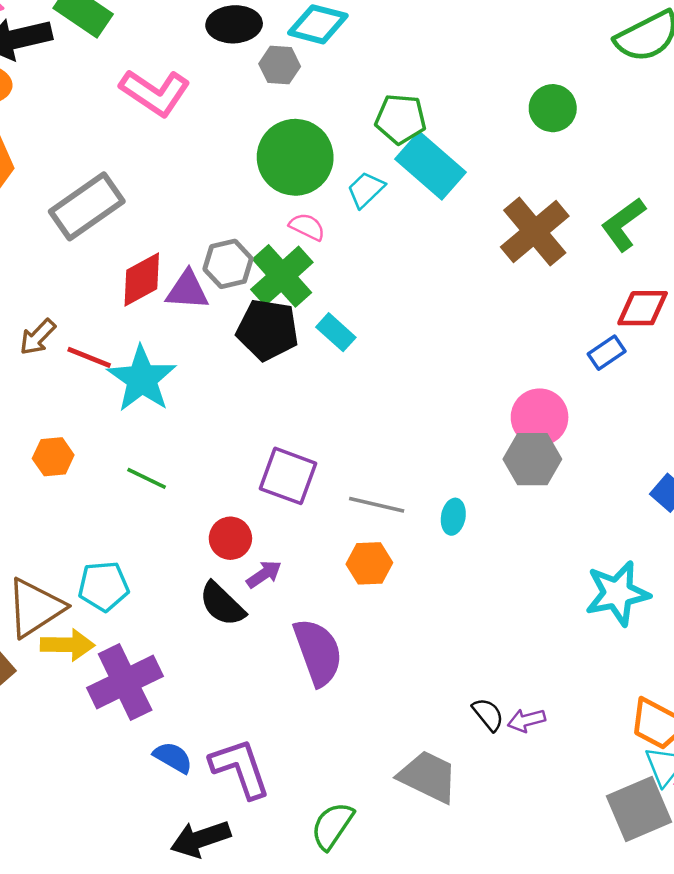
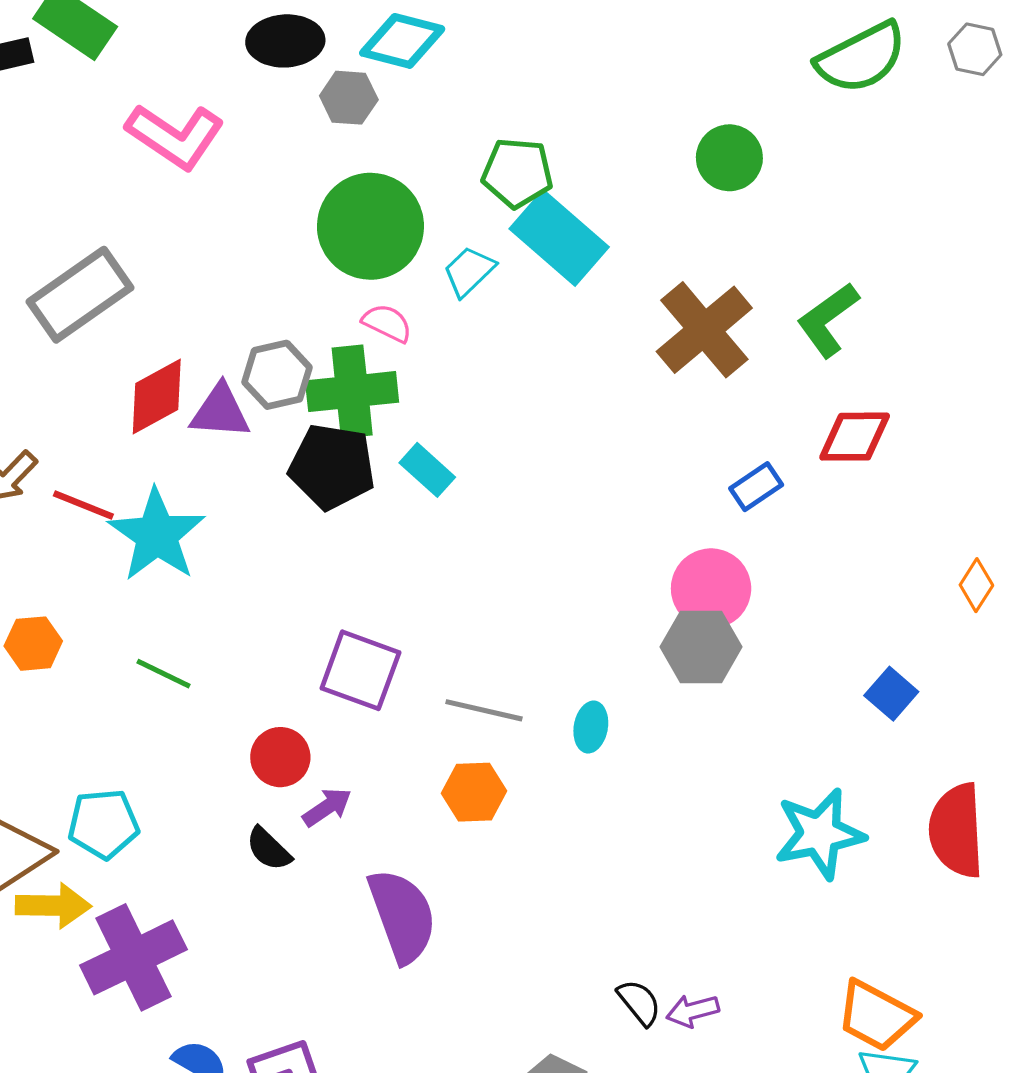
green cross: (282, 276) -> (352, 392), turned 36
blue rectangle: (607, 353) -> (756, 487), moved
black semicircle: (222, 604) -> (269, 849), size x0.7

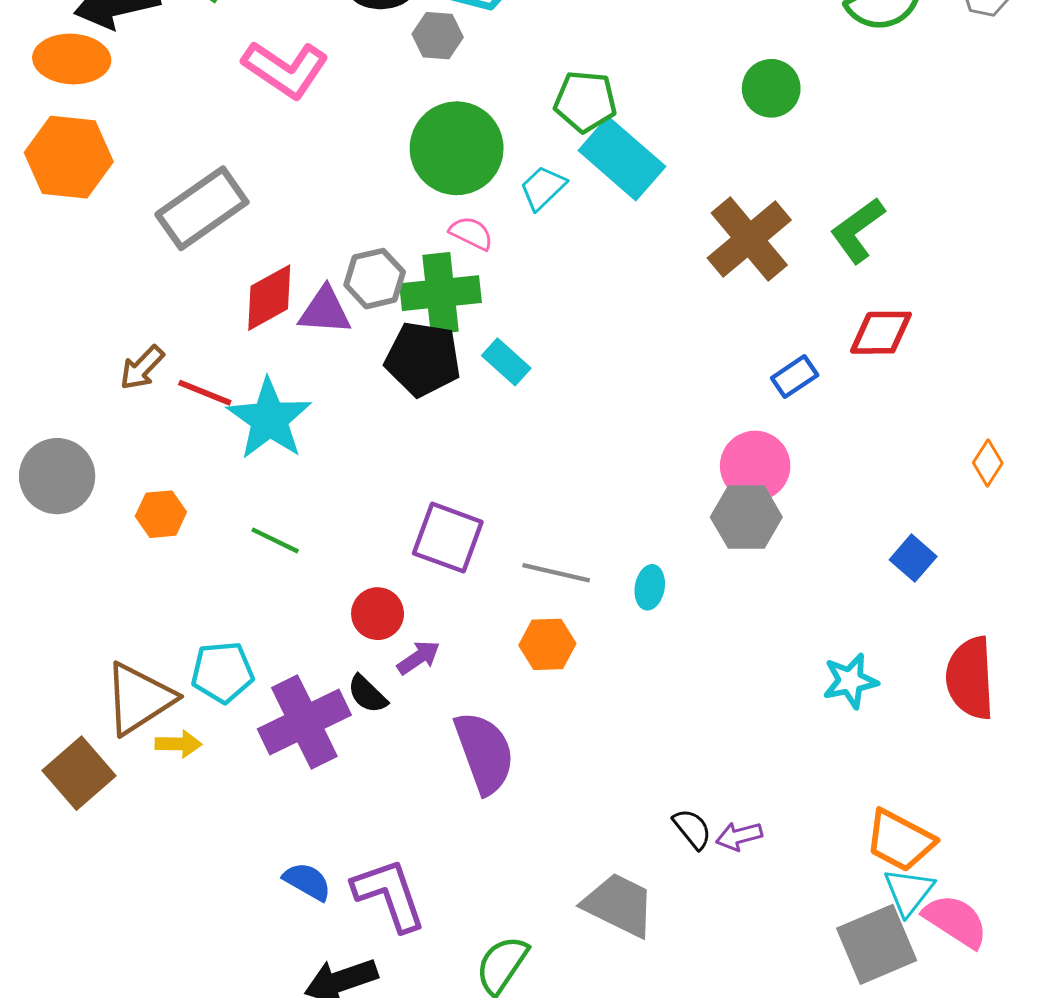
cyan star: (820, 834) -> (850, 681), size x0.7
yellow arrow: (53, 906) -> (179, 744), size x0.7
purple cross: (133, 957) -> (304, 722), moved

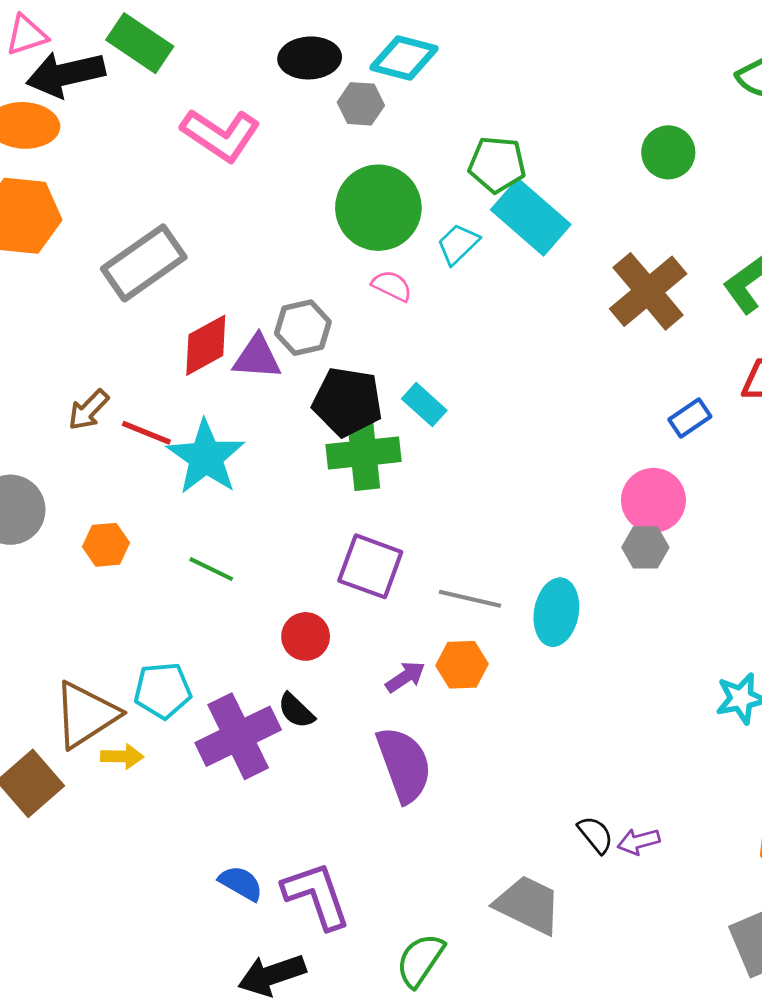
green cross: (440, 293) -> (364, 453), moved
gray hexagon: (746, 517) -> (645, 547), size x0.7
cyan ellipse: (650, 587) -> (556, 612), size x1.6
purple arrow: (419, 658) -> (405, 677), moved

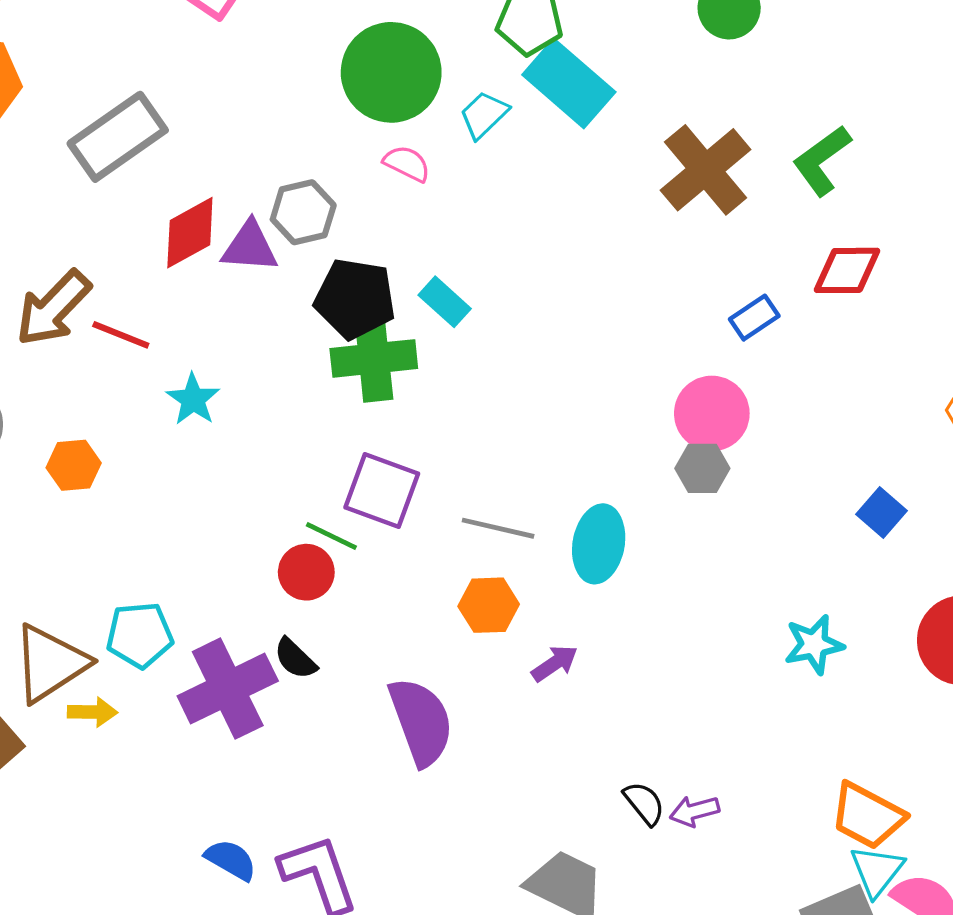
brown arrow: (88, 410) -> (53, 308), size x1.6
cyan star: (206, 457) -> (193, 399), moved, size x0.6
green line: (211, 569) -> (331, 536), moved
purple arrow: (405, 677) -> (555, 663), moved

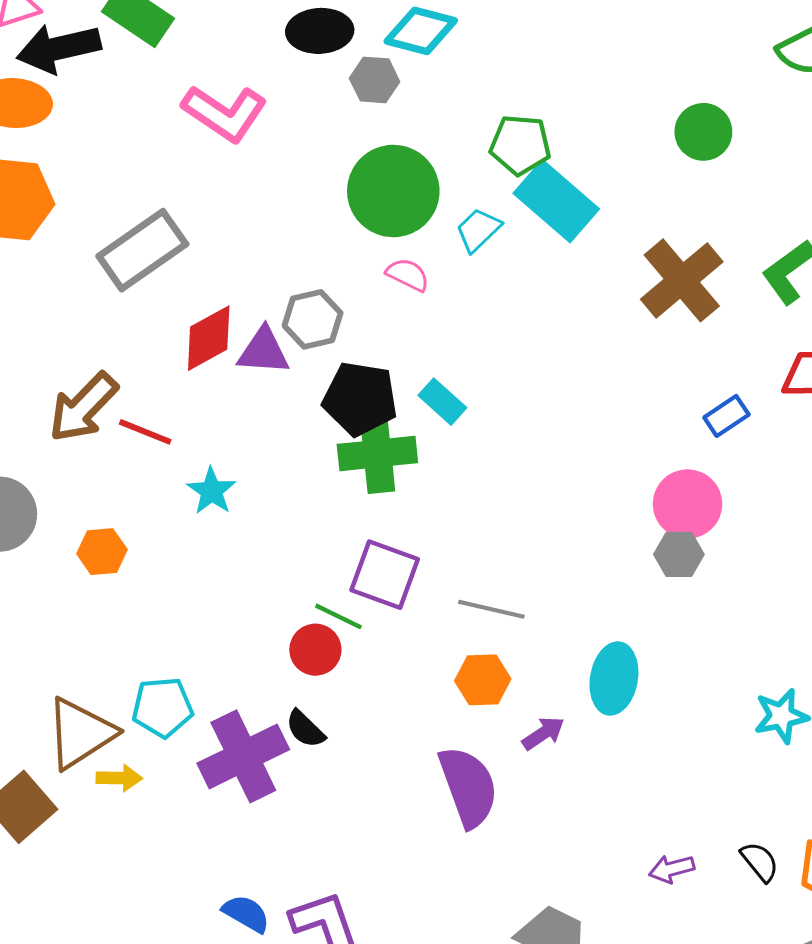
cyan ellipse: (599, 544) -> (614, 678), moved
purple semicircle: (421, 722) -> (468, 787), moved
black semicircle: (644, 803) -> (760, 862), moved

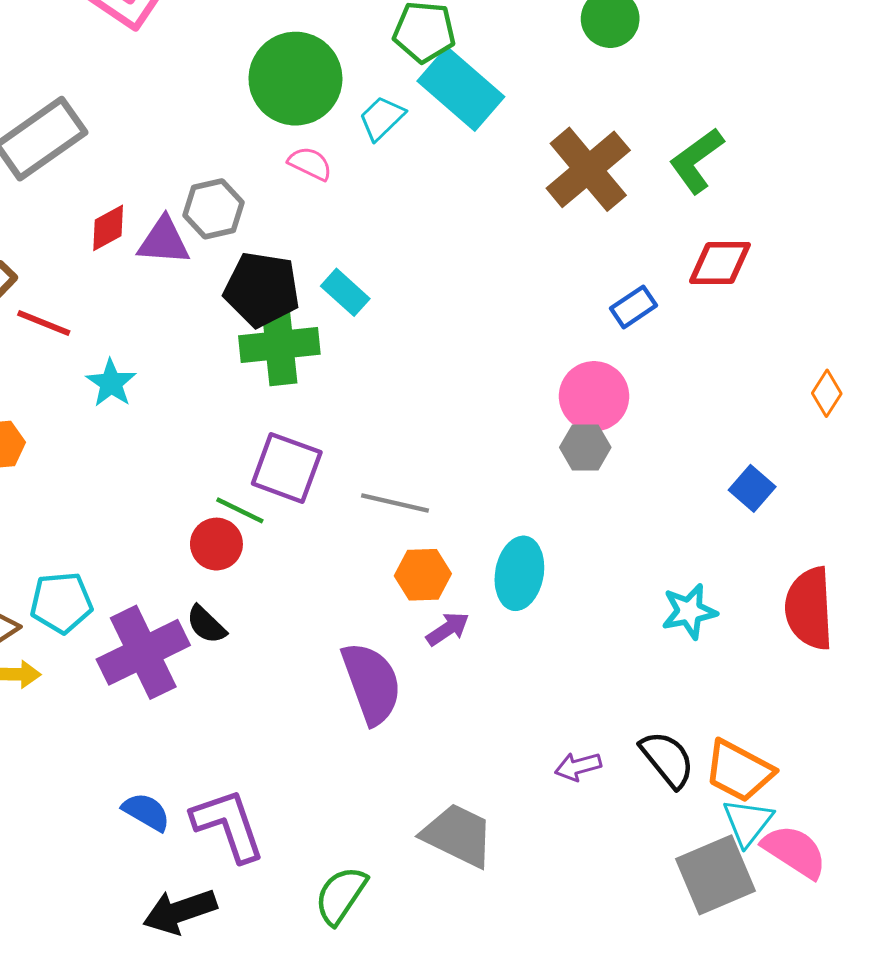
red diamond: (209, 338) -> (108, 228), size x0.7
orange hexagon: (483, 680) -> (423, 575), moved
black semicircle: (760, 862) -> (667, 759), size x1.4

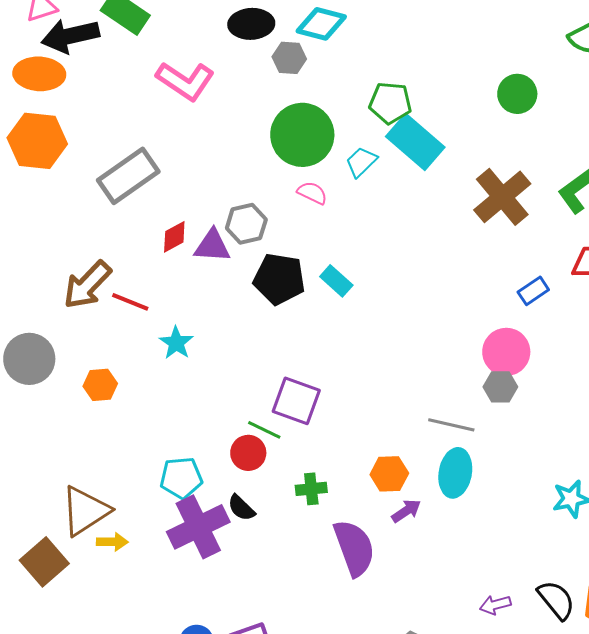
green cross: (279, 345) -> (311, 489), moved, size x0.6
gray line: (395, 503) -> (451, 425), moved
cyan pentagon: (61, 603) -> (181, 478), moved

